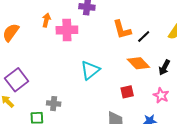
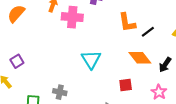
cyan triangle: (90, 70) -> (91, 59), turned -30
purple square: (17, 80) -> (17, 61), size x0.6
gray cross: (54, 104) -> (60, 92), moved

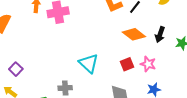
cyan triangle: (91, 59) -> (89, 63), moved
pink star: (159, 92) -> (148, 64), moved

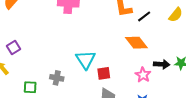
black arrow: (160, 35) -> (162, 64), moved, turned -119
red square: (127, 64) -> (104, 73), moved

